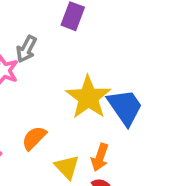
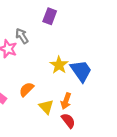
gray arrow: (26, 49) -> (22, 36), turned 119
yellow star: (88, 97) -> (59, 65), size x0.7

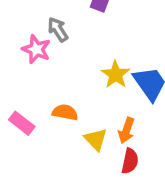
orange semicircle: (26, 89) -> (65, 112), turned 56
red semicircle: (68, 121) -> (130, 161), turned 49

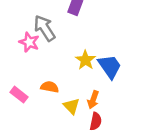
gray arrow: (58, 29) -> (45, 28), size x1.5

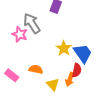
red semicircle: (96, 121) -> (77, 70), moved

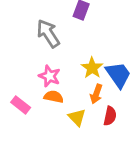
pink star: (20, 34) -> (49, 76), moved
red semicircle: (77, 70) -> (110, 116), moved
orange arrow: (70, 79) -> (96, 94), moved

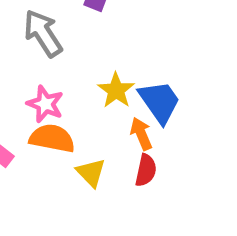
orange arrow: (96, 94) -> (141, 134), moved, turned 138
orange semicircle: (54, 97) -> (52, 138), size x1.4

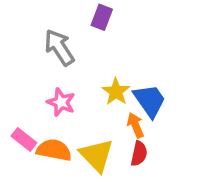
orange semicircle: (52, 138) -> (54, 150), moved
yellow triangle: (91, 173) -> (96, 155), size x1.5

